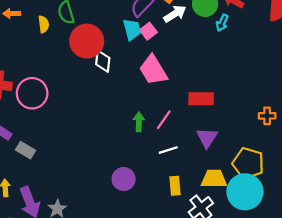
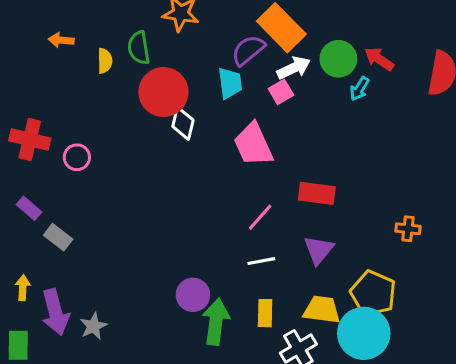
pink square: (148, 31) -> (281, 92), moved
pink circle: (32, 93) -> (77, 157), size x0.6
green arrow: (139, 122) -> (216, 322), moved, size x1.6

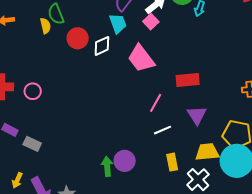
yellow semicircle: (105, 61) -> (45, 26), moved
red circle: (163, 92) -> (78, 38), size x0.7
white diamond: (183, 123) -> (102, 46), moved, turned 65
yellow arrow: (23, 288) -> (17, 180), turned -147
green arrow: (216, 322) -> (107, 166), moved, size x0.7

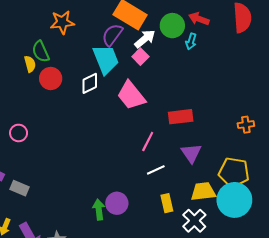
cyan trapezoid: (118, 23) -> (106, 59), size x1.4
red circle: (78, 38) -> (51, 78), moved

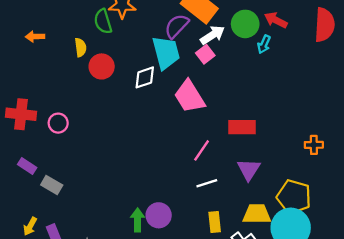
green semicircle: (41, 51) -> (103, 21), moved

